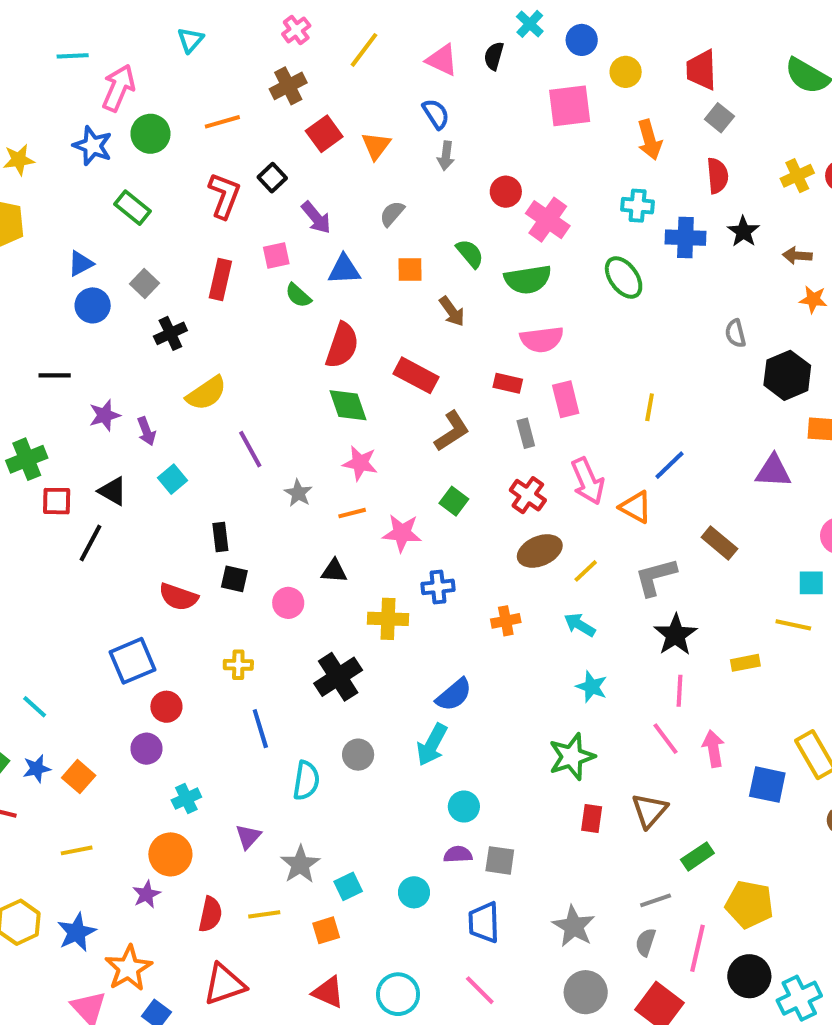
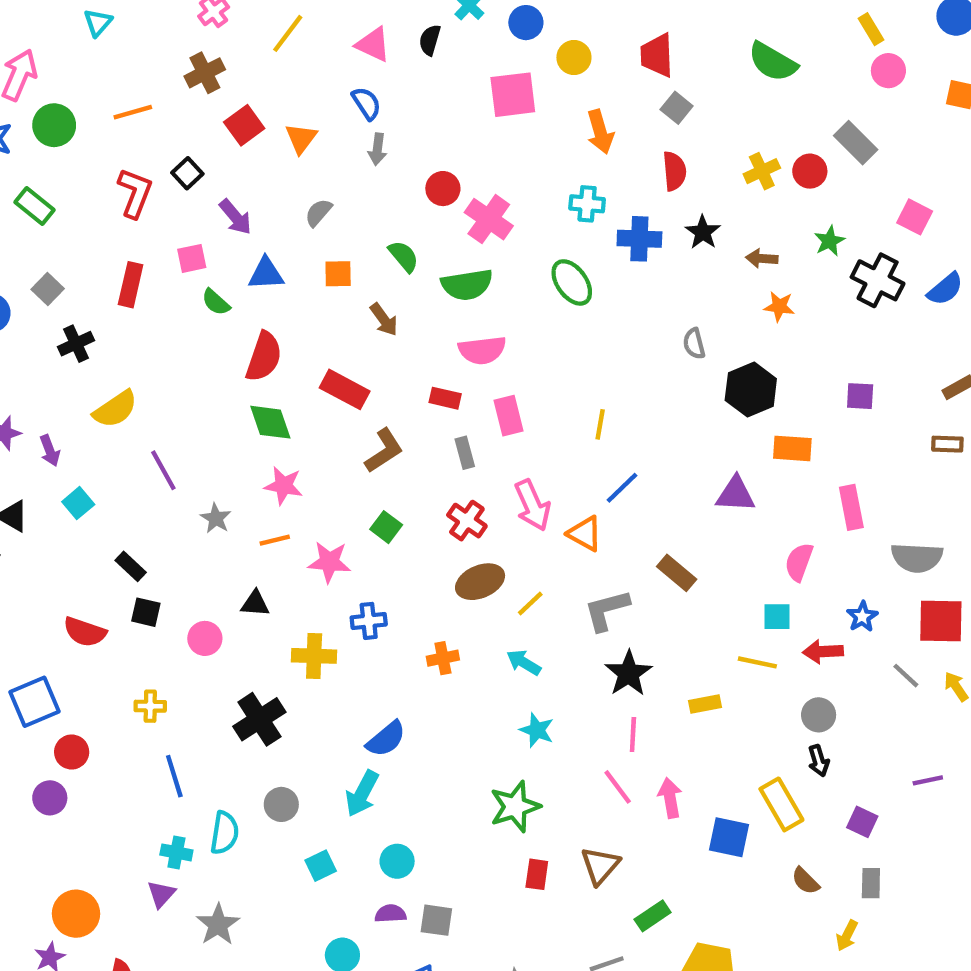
black rectangle: (220, 537) -> (131, 566), turned -40
cyan cross: (186, 799) -> (176, 852), moved, turned 36
cyan square: (348, 886) -> (321, 866), moved

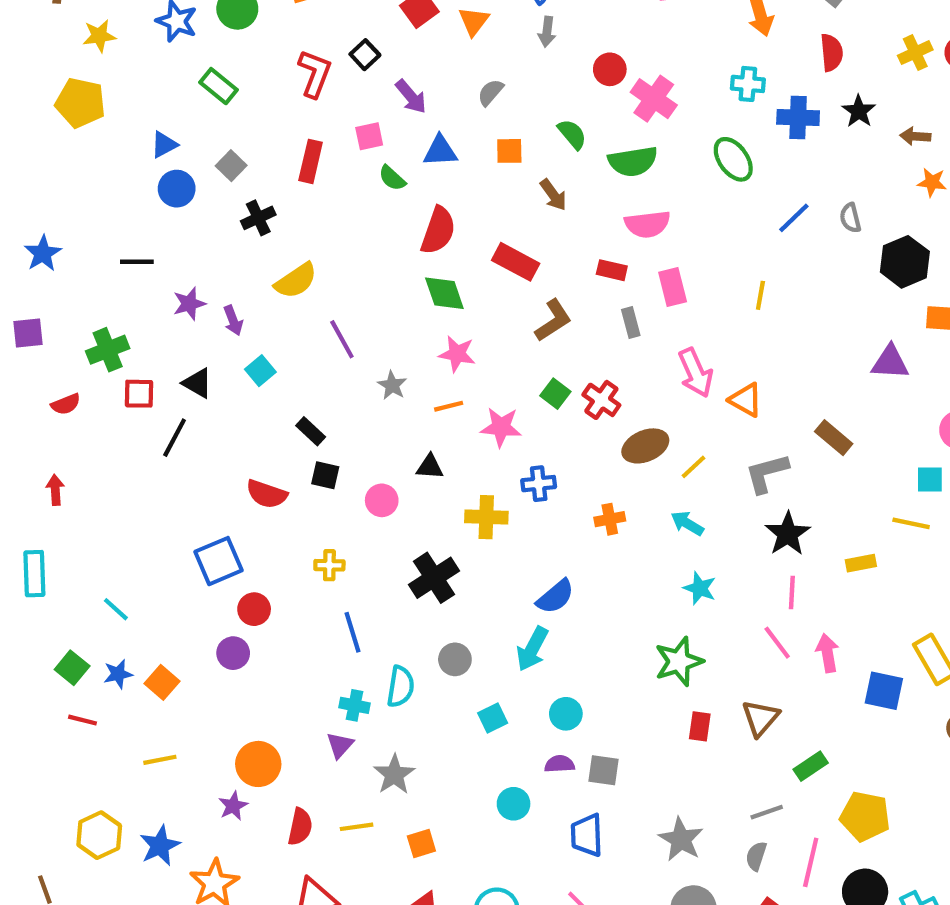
blue line: (622, 488) -> (794, 218), moved
red cross: (467, 521) -> (601, 400), moved

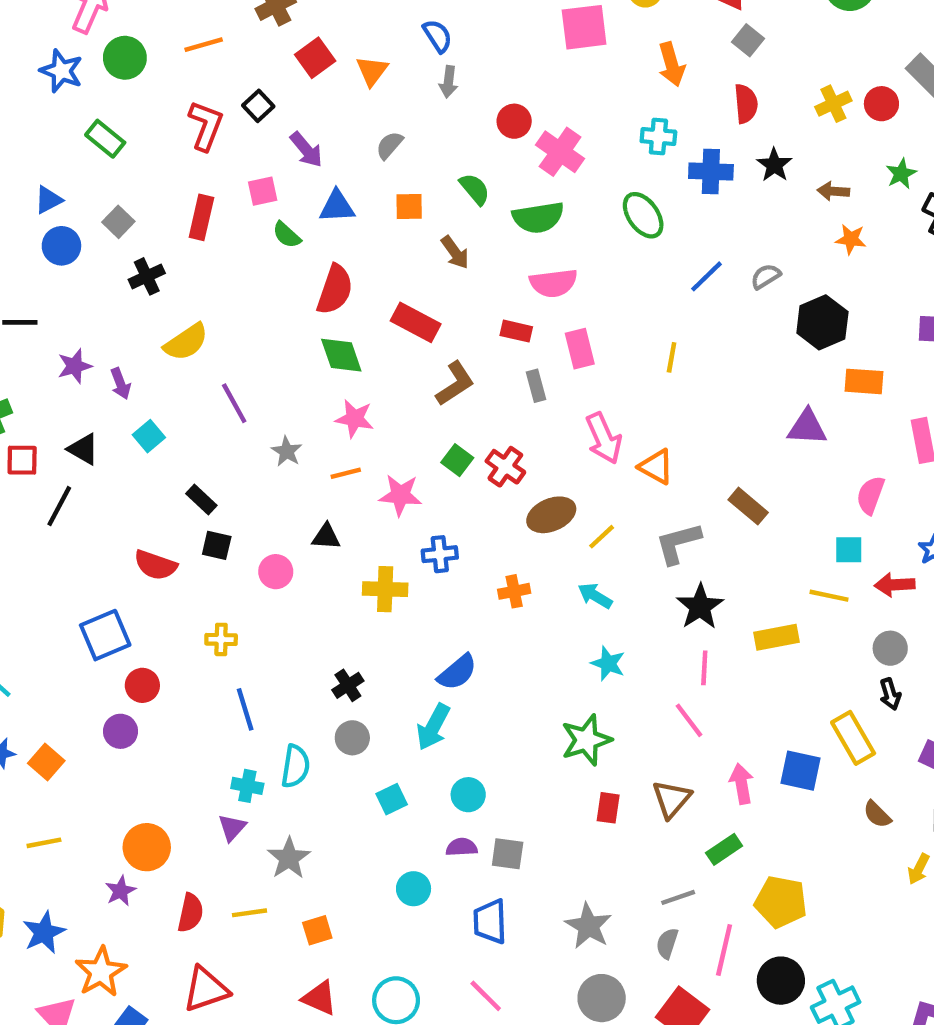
gray semicircle: (850, 218) -> (766, 276), turned 72
yellow rectangle: (861, 563) -> (777, 637), size x1.4
black cross: (434, 578) -> (348, 685), moved, size x0.6
pink arrow: (827, 653) -> (742, 784), moved

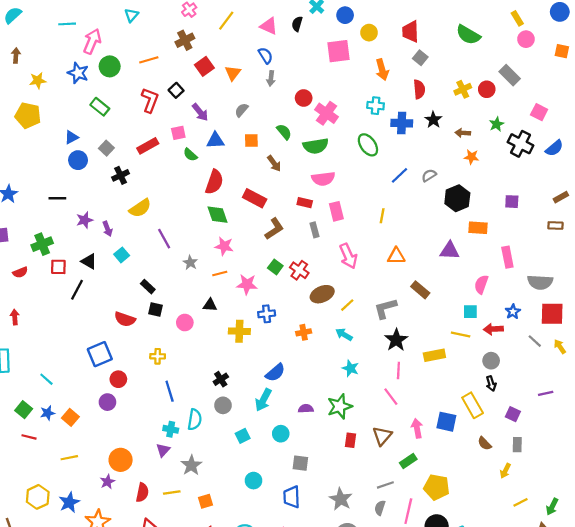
red rectangle: (201, 217) -> (148, 146), turned 48
orange triangle: (656, 467) -> (396, 256), moved, turned -30
purple semicircle: (462, 847) -> (306, 409), moved

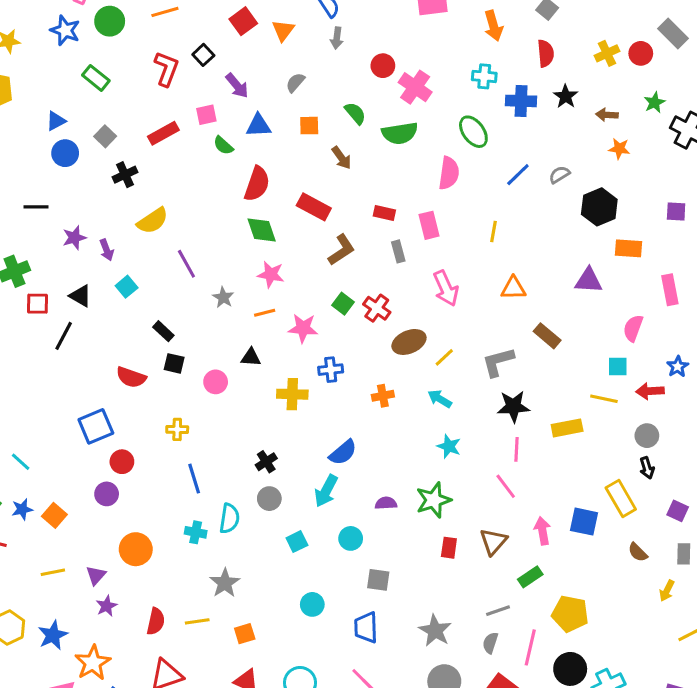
pink semicircle: (323, 179) -> (449, 173), moved, turned -75
black star: (396, 340) -> (513, 406), turned 30
purple triangle: (163, 450) -> (96, 575), moved
orange circle: (121, 460) -> (136, 549), moved

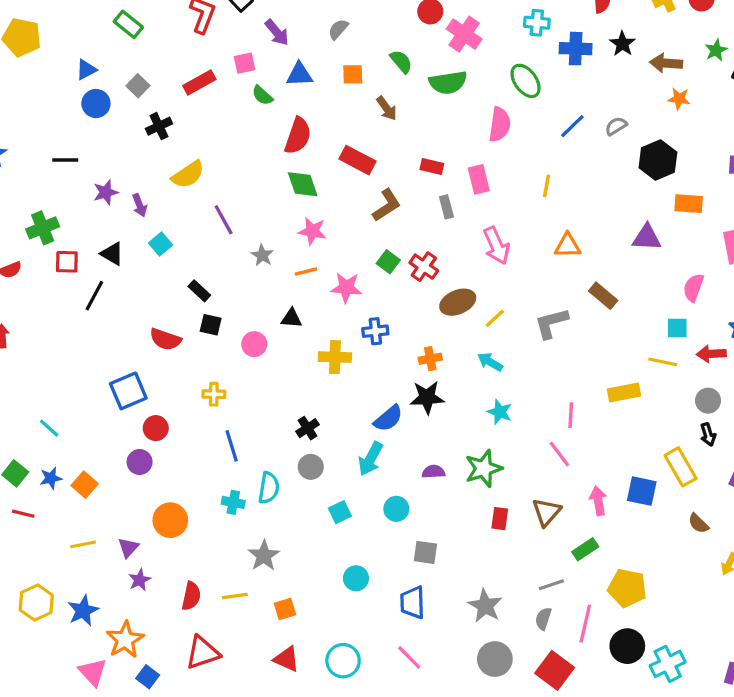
brown arrow: (607, 115) -> (666, 63), size x1.4
black star: (513, 406) -> (427, 397), moved

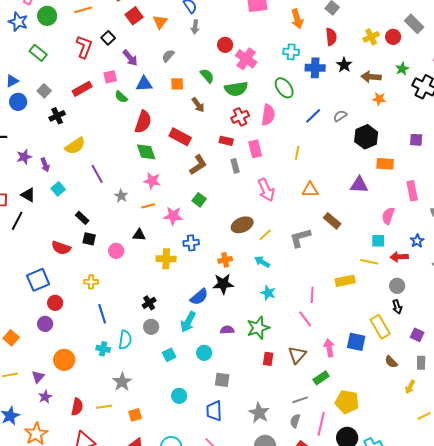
red cross: (424, 267) -> (240, 117), moved, turned 30

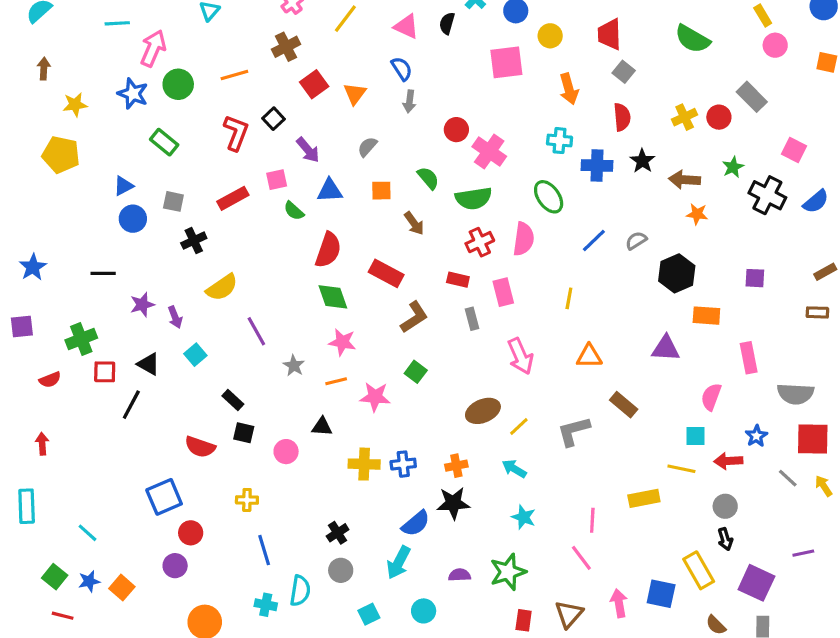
gray square: (44, 91) -> (173, 201), turned -32
blue cross: (191, 243) -> (403, 464), moved
purple square: (417, 335) -> (756, 583), size x1.6

